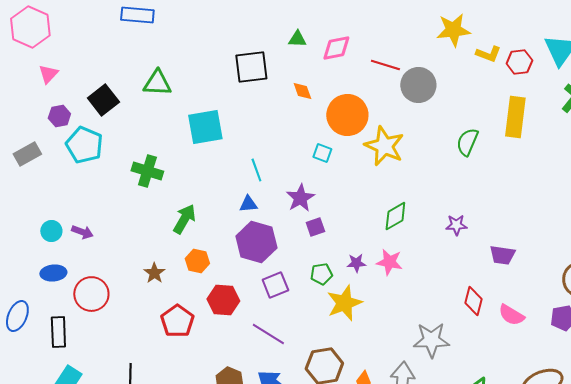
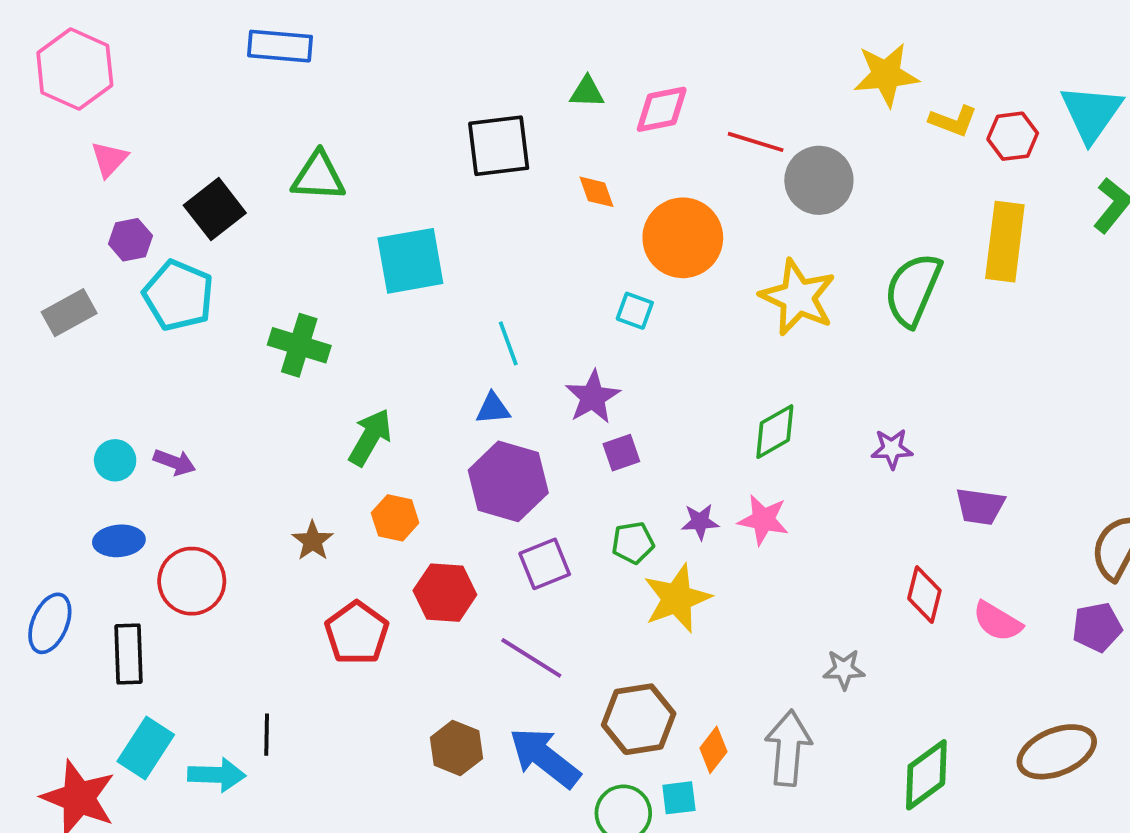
green semicircle: (467, 142) -> (913, 290), size x1.4
yellow star: (384, 146) -> (798, 297), moved
gray star: (431, 340) -> (844, 669), size x0.6

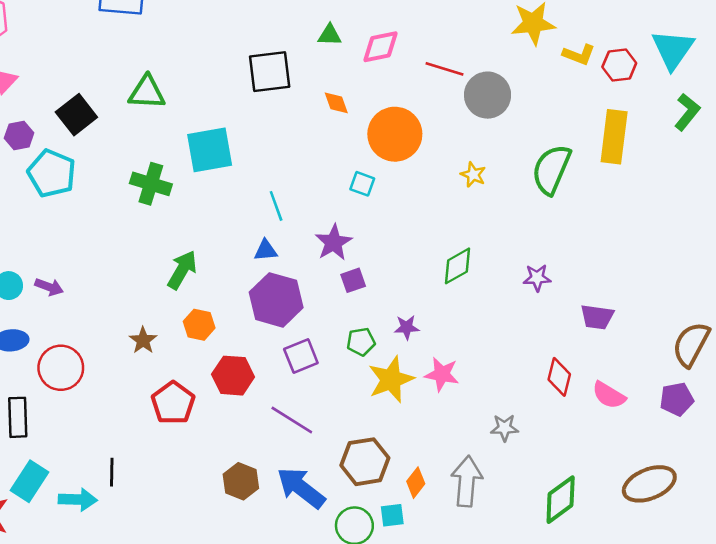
yellow star: (798, 297) -> (473, 175), size x0.5
green cross: (299, 345) -> (151, 184), moved
pink star: (763, 520) -> (442, 374), moved

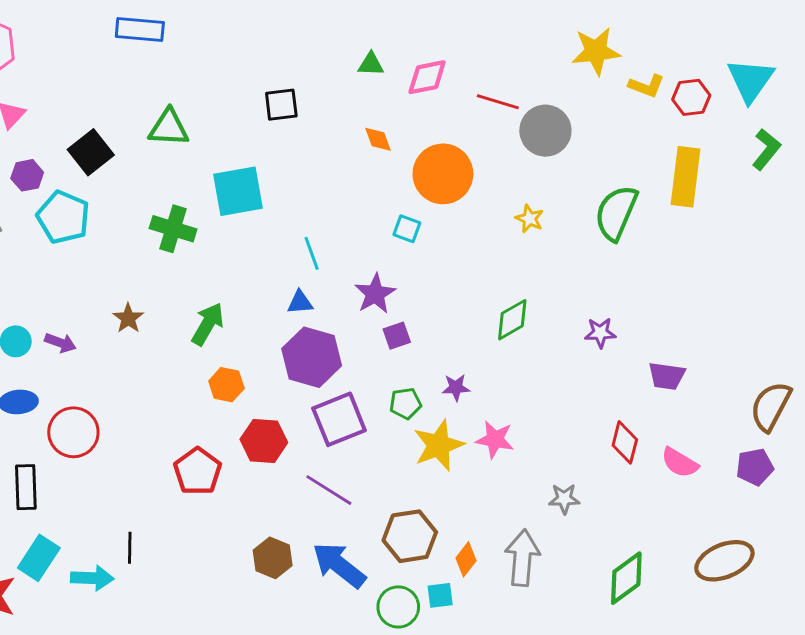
black square: (270, 72) -> (281, 105), moved, size x0.7
brown star: (143, 340) -> (128, 318), moved
purple square: (301, 356) -> (339, 419), size x1.4

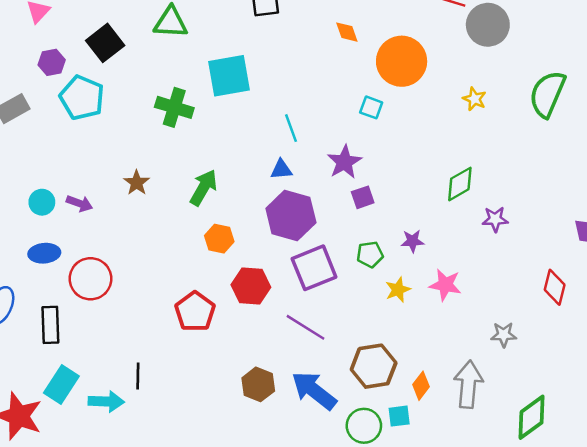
purple star: (600, 333) -> (495, 219), moved
yellow star: (439, 445) -> (398, 290), size x0.6
green diamond: (626, 578) -> (532, 417), moved

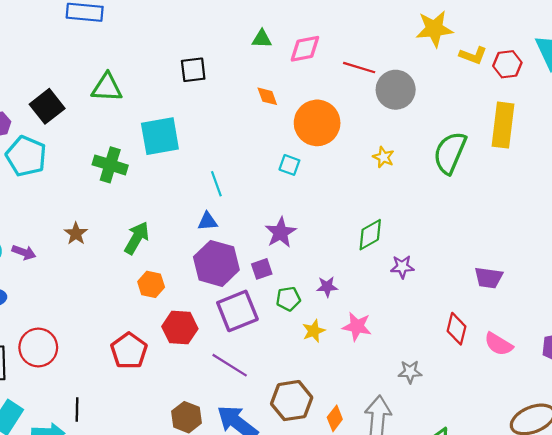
purple star: (344, 162) -> (281, 232), moved
purple square: (363, 197) -> (262, 269), moved
red circle: (90, 279) -> (38, 347), moved

